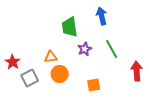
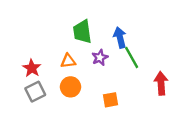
blue arrow: (102, 16) -> (120, 38), moved
orange triangle: (51, 57) -> (68, 61), moved
red star: (13, 62) -> (32, 68), moved

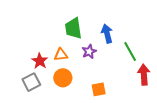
green line: (132, 58) -> (130, 52), moved
red star: (32, 68) -> (40, 61), moved

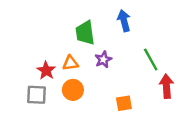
blue arrow: (107, 34) -> (124, 21), moved
gray square: (31, 82) -> (36, 95), turned 30
orange square: (99, 89) -> (124, 103), moved

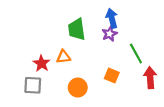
purple star: (103, 60) -> (110, 34), moved
orange circle: (73, 90) -> (78, 88), moved
orange square: (124, 103) -> (112, 75), moved, turned 32

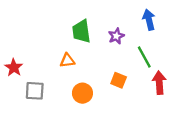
blue arrow: (112, 18) -> (149, 20), moved
red star: (42, 63) -> (14, 67), moved

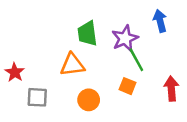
purple star: (116, 36) -> (125, 38), size x1.5
green line: (144, 57) -> (136, 60), moved
orange triangle: (67, 60) -> (72, 65), size x1.5

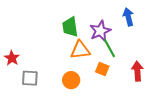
orange triangle: (72, 65) -> (80, 50), moved

